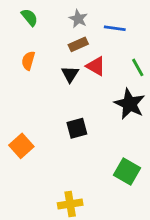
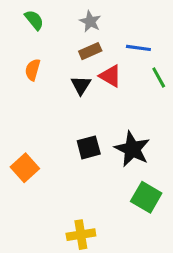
blue line: (115, 28) -> (138, 48), moved
black star: (130, 104) -> (132, 149), moved

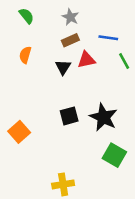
red triangle: (110, 76) -> (86, 60), turned -42

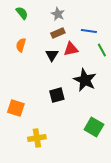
black star: (103, 117) -> (85, 80), moved
orange square: (19, 132) -> (16, 108), turned -30
yellow cross: (63, 184) -> (37, 138), moved

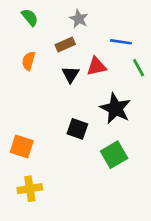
brown rectangle: (58, 33) -> (65, 45), moved
black square: (57, 95) -> (77, 129), turned 35
green square: (94, 127) -> (114, 155), moved, turned 30
yellow cross: (37, 138) -> (30, 189), moved

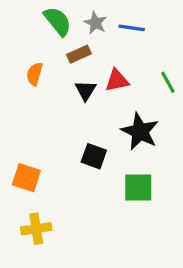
green semicircle: (30, 17) -> (58, 21), moved, size x1.4
blue line: (121, 42) -> (132, 28), moved
green square: (114, 155) -> (138, 188), turned 30

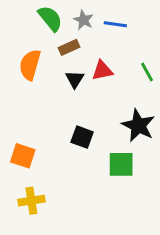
orange semicircle: (35, 74) -> (30, 65), size x1.5
black star: (140, 132) -> (138, 125), moved

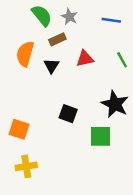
blue line: (115, 24) -> (111, 20), moved
black triangle: (75, 79) -> (51, 66), moved

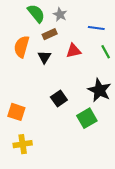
blue line: (111, 20) -> (96, 28), moved
black square: (68, 114) -> (59, 99), turned 35
green square: (101, 136) -> (87, 118), turned -30

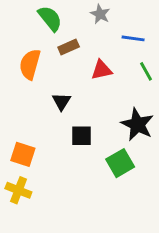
gray star: (60, 14) -> (100, 14), moved
black triangle: (44, 57) -> (61, 101), moved
black square: (59, 99) -> (81, 136), turned 35
yellow cross: (23, 144) -> (18, 190), moved, turned 30

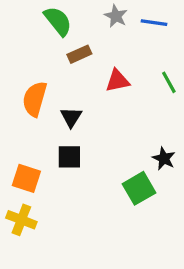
blue line: (133, 38) -> (154, 23), moved
orange semicircle: (30, 64) -> (35, 99), moved
black star: (137, 124) -> (164, 159), moved, size x0.6
black square: (81, 136) -> (69, 157), moved

